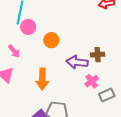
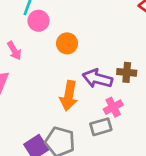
orange arrow: (42, 79) -> (69, 96), moved
gray rectangle: (107, 95) -> (101, 127), moved

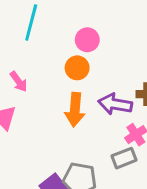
pink circle: (38, 21) -> (87, 40), moved
orange arrow: (69, 96) -> (75, 110), moved

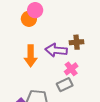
orange circle: (77, 68) -> (29, 19), moved

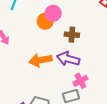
brown cross: (77, 42) -> (72, 35), moved
orange arrow: (31, 56) -> (40, 60), turned 70

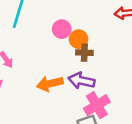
orange circle: (45, 21) -> (79, 39), moved
pink cross: (80, 81) -> (97, 105), size x1.5

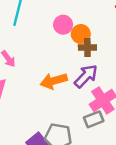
purple arrow: (81, 81) -> (86, 76), turned 125

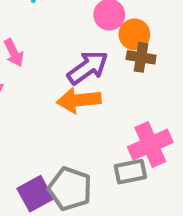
purple arrow: (86, 76) -> (88, 67), moved

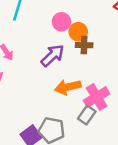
orange arrow: (79, 100) -> (68, 87), moved
gray rectangle: (130, 172) -> (87, 115), turned -36

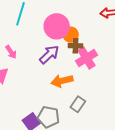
pink circle: (61, 22) -> (57, 26), size x1.6
pink cross: (97, 97) -> (86, 58), moved

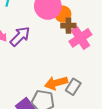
purple arrow: (49, 54) -> (20, 36), moved
orange arrow: (62, 81) -> (56, 83), moved

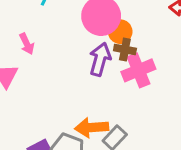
purple arrow: (20, 36) -> (100, 59), moved, turned -40

